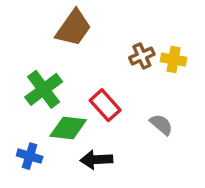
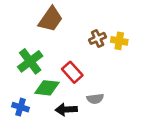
gray semicircle: (161, 124) -> (95, 99), moved, turned 133

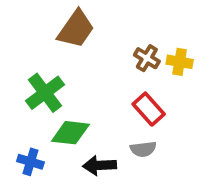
brown cross: (98, 38) -> (147, 58), turned -35
red rectangle: (72, 72) -> (149, 109), moved

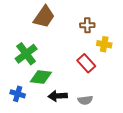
brown cross: (147, 58) -> (87, 25), moved, turned -32
yellow cross: (180, 62) -> (104, 44), moved
gray semicircle: (143, 149) -> (85, 100), moved

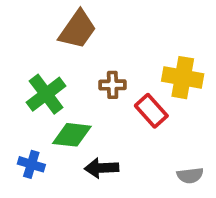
brown cross: (87, 25) -> (113, 85), moved
yellow cross: (104, 44) -> (183, 78), size x1.5
gray semicircle: (85, 100) -> (190, 175), moved

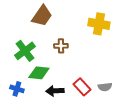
yellow cross: (183, 78) -> (99, 24), moved
red rectangle: (151, 111) -> (82, 87), moved
gray semicircle: (190, 175) -> (105, 87), moved

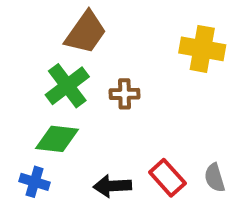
green cross: (25, 51) -> (67, 86), moved
green diamond: (39, 73) -> (57, 139), moved
gray semicircle: (105, 87) -> (215, 178), turned 80

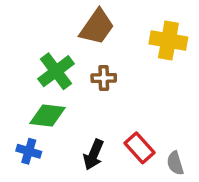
brown trapezoid: (86, 33) -> (97, 27), moved
gray semicircle: (215, 178) -> (175, 163), moved
black arrow: (112, 186) -> (93, 155), turned -64

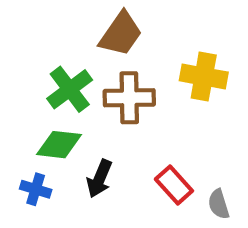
yellow cross: (168, 41) -> (204, 76), moved
brown cross: (104, 78) -> (129, 98), size x1.6
black arrow: (93, 155) -> (99, 179), moved

